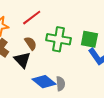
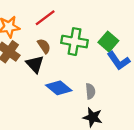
green square: (89, 39) -> (108, 42), turned 30
gray semicircle: (61, 84) -> (90, 91), moved

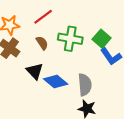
black triangle: (35, 64) -> (35, 71), moved
gray semicircle: (90, 91) -> (85, 85), size x1.5

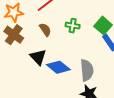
green cross: (70, 39) -> (73, 26), size x0.6

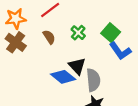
green cross: (73, 26) -> (78, 33), turned 32
black triangle: (38, 57) -> (77, 66), moved

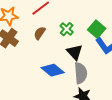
brown semicircle: (49, 37) -> (40, 33), turned -112
black triangle: (77, 66) -> (75, 52), moved

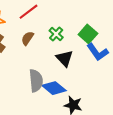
blue diamond: (53, 70) -> (54, 88), moved
gray semicircle: (81, 73) -> (36, 81), moved

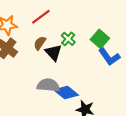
black triangle: (65, 58) -> (53, 53), moved
gray semicircle: (36, 81) -> (48, 85), turned -80

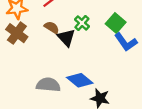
brown semicircle: (40, 43) -> (52, 27), turned 88
gray semicircle: (48, 85) -> (48, 85), moved

